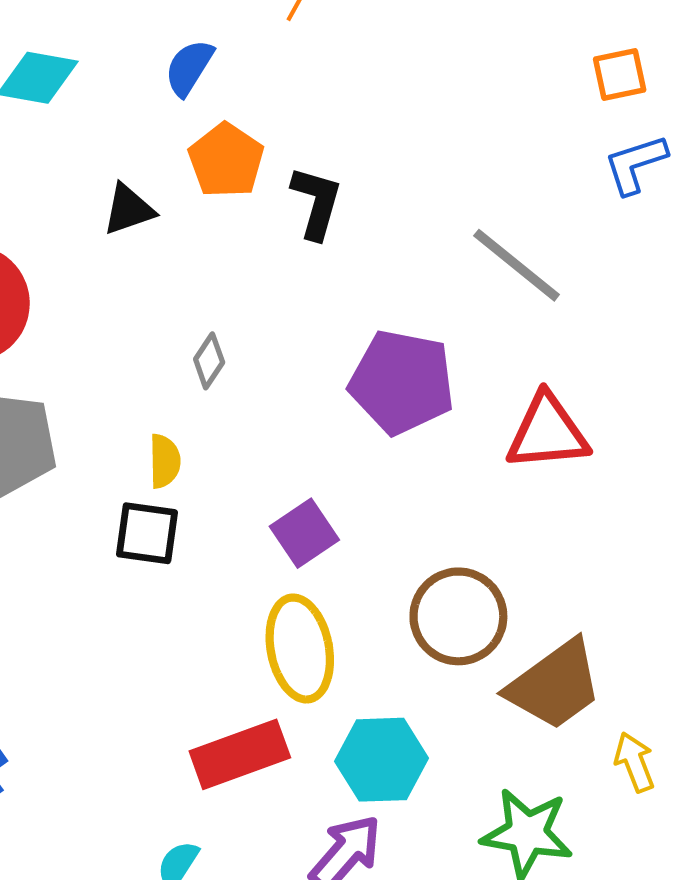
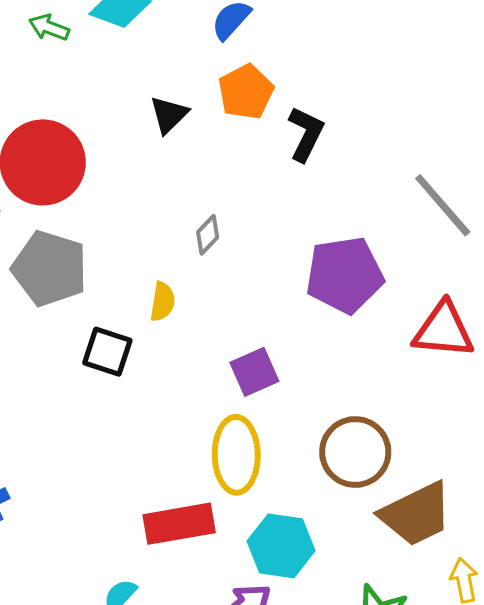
black triangle: (129, 209) -> (169, 115), turned -36
purple pentagon: (402, 382) -> (345, 275), turned -30
black square: (147, 533) -> (107, 352), moved

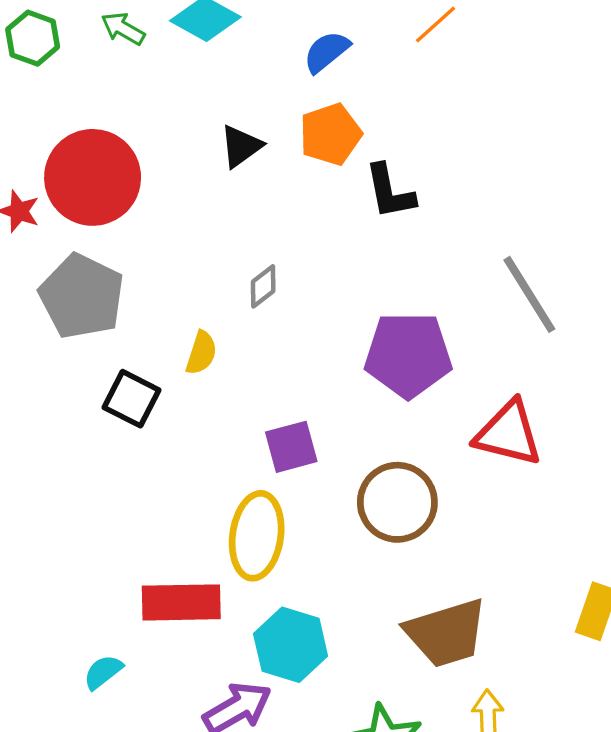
black L-shape: (306, 134) -> (390, 191), turned 134
brown circle: (355, 452) -> (397, 502), moved

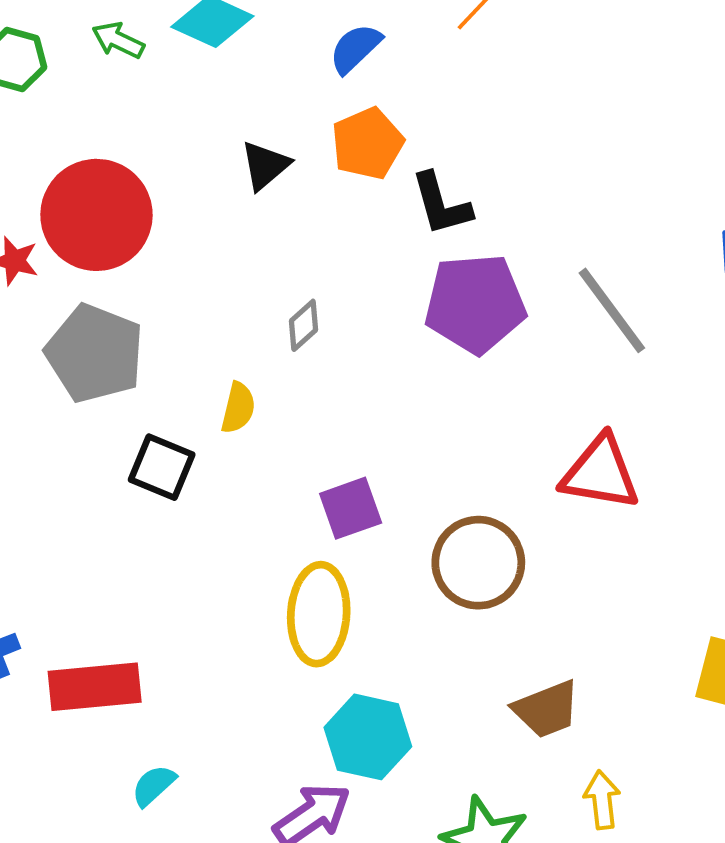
purple pentagon: (408, 355) -> (475, 304), moved
red rectangle: (181, 602) -> (95, 687), moved
brown trapezoid: (446, 633) -> (547, 709), size x0.7

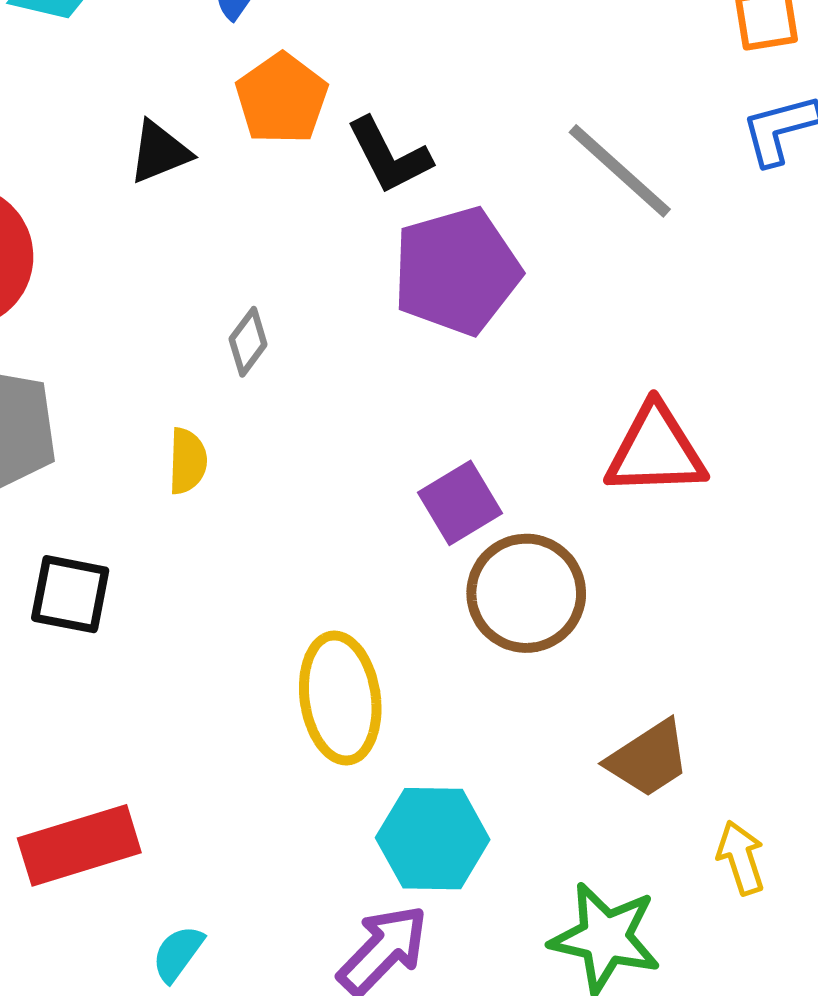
black triangle: (265, 165) -> (160, 152), turned 30
gray line: (612, 310) -> (620, 171), moved
black square: (162, 467) -> (70, 594), moved
purple square: (351, 508) -> (460, 503), moved

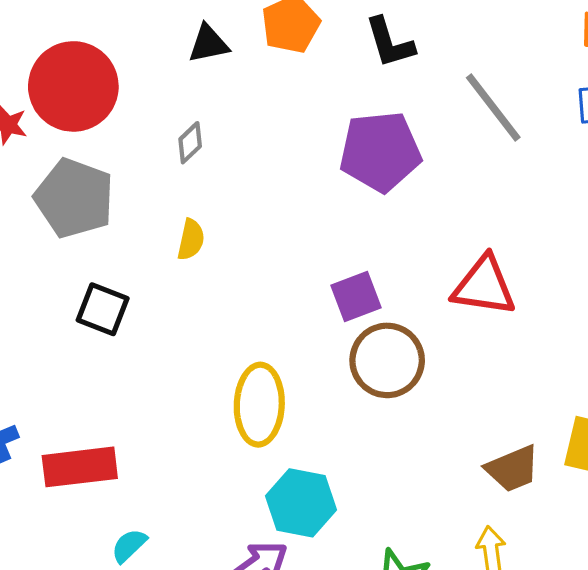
black L-shape: (389, 156) -> (390, 43), moved
gray diamond: (248, 342) -> (190, 143), moved
brown trapezoid: (648, 759) -> (512, 469), moved

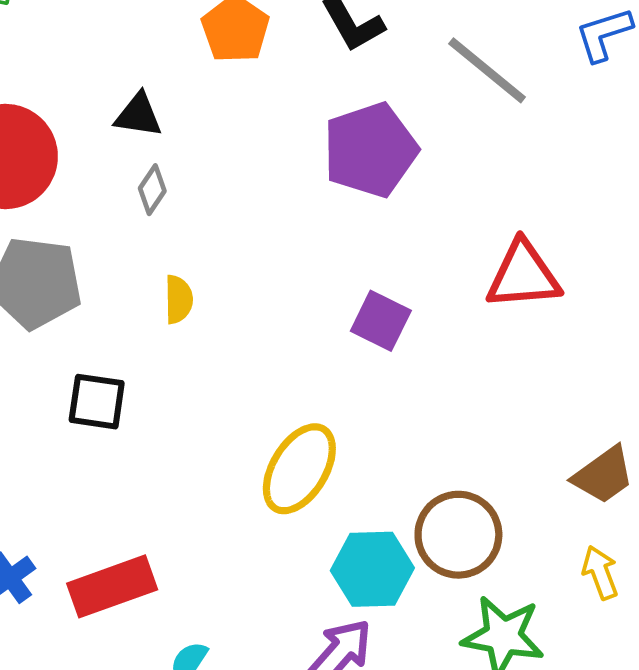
black triangle: (208, 44) -> (138, 115), moved, turned 33
purple square: (356, 297) -> (381, 321), turned -30
brown circle: (387, 360) -> (458, 535), moved
yellow ellipse: (259, 405) -> (299, 469), turned 42

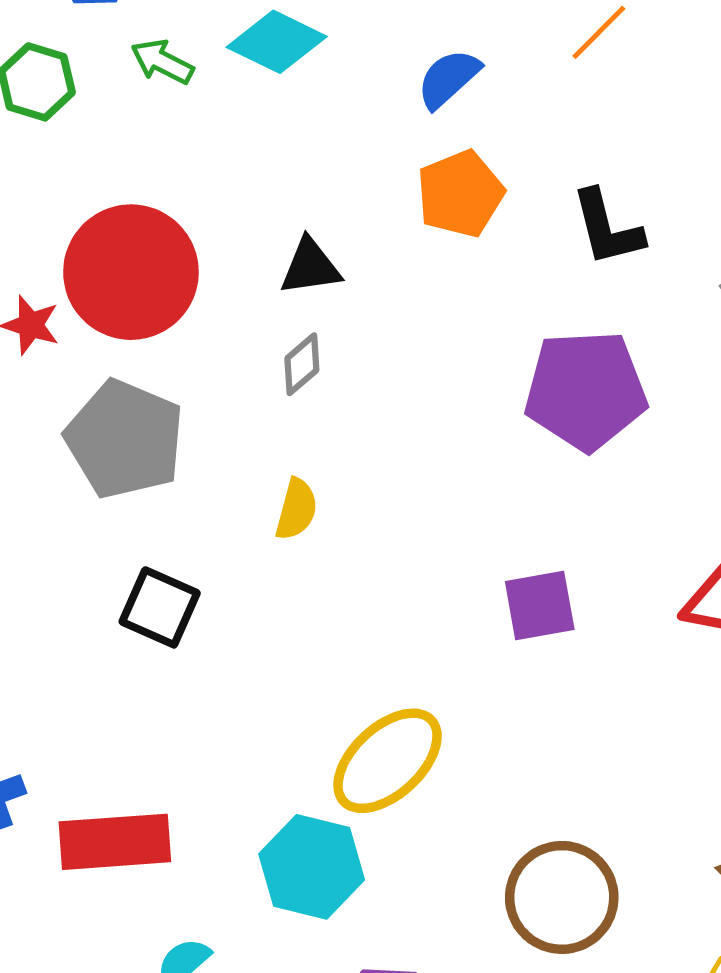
black triangle: (138, 115) -> (310, 267), turned -32
purple square: (381, 321) -> (540, 606), turned 38
cyan hexagon: (372, 569) -> (312, 867), moved

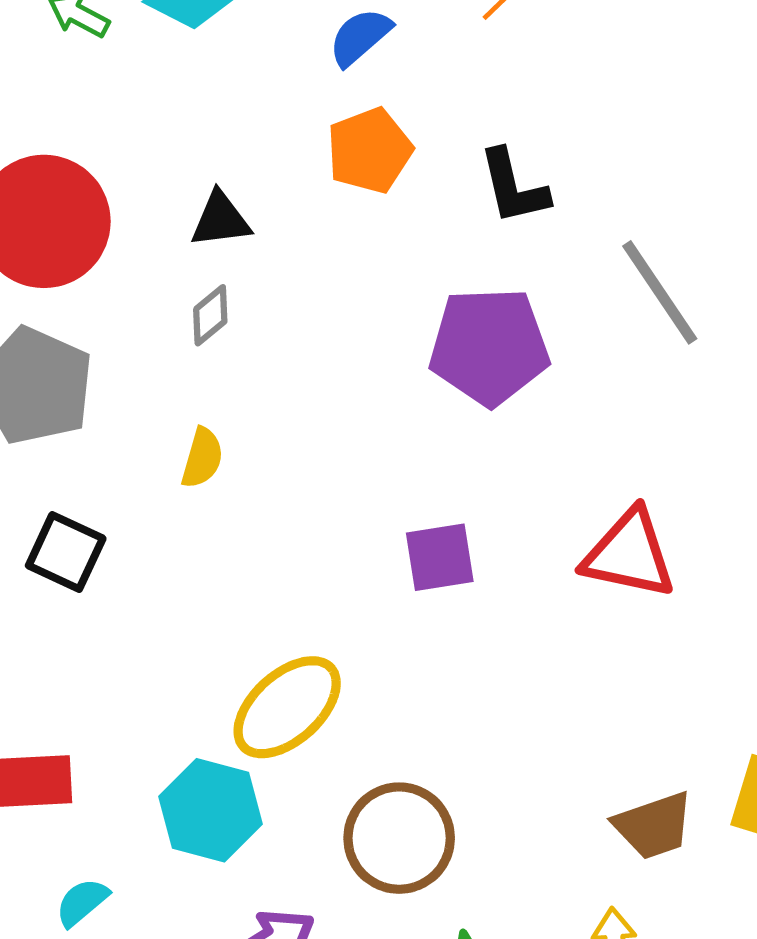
brown circle: (562, 897) -> (399, 838), moved

